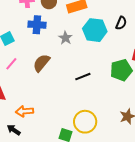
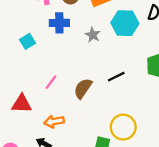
brown semicircle: (41, 63) -> (83, 88), moved
pink line: (11, 64) -> (51, 82), moved

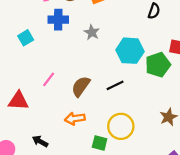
cyan hexagon: (125, 23) -> (130, 51), moved
black line: (116, 77) -> (115, 85), moved
orange arrow: (54, 121) -> (75, 119), moved

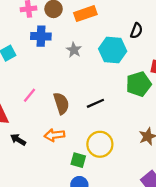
cyan hexagon: (130, 51) -> (113, 50), moved
brown semicircle: (81, 86) -> (61, 103), turned 125
black arrow: (40, 141) -> (18, 140), moved

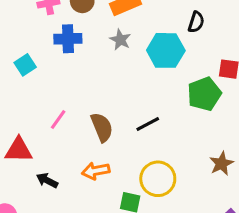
gray star: (74, 50) -> (120, 40), moved

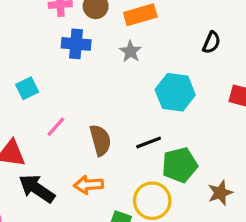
cyan hexagon: (166, 50) -> (175, 92), moved
cyan square: (25, 65) -> (27, 88), moved
green pentagon: (204, 94) -> (180, 165), moved
black arrow: (47, 180) -> (37, 189), size x1.6

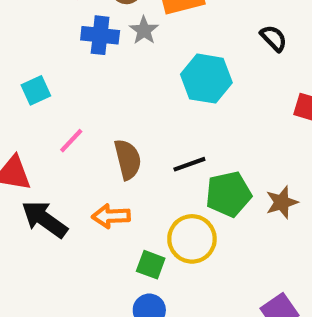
black semicircle: (212, 42) -> (274, 38), turned -70
gray star: (130, 51) -> (144, 30), moved
cyan hexagon: (175, 92) -> (206, 79), moved
brown star: (220, 193) -> (282, 202), moved

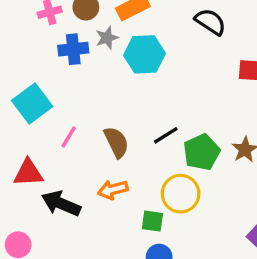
gray star: (144, 30) -> (107, 38), turned 30
black semicircle: (274, 38) -> (210, 22), size x1.4
cyan hexagon: (206, 79) -> (144, 54), moved
cyan square: (36, 90) -> (32, 104), size x1.6

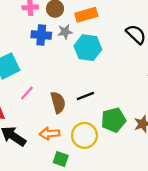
black line: (166, 135) -> (85, 96), moved
yellow circle: (181, 194) -> (84, 135), moved
green square: (152, 221) -> (61, 159), moved

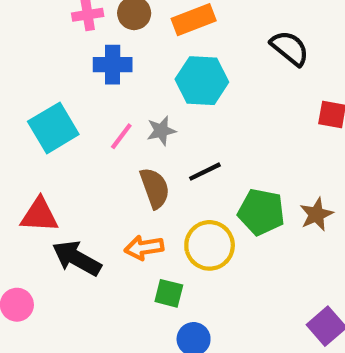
gray star: (65, 32) -> (161, 131), moved
pink line: (27, 93) -> (121, 136), moved
green pentagon: (113, 120) -> (261, 212), turned 30

